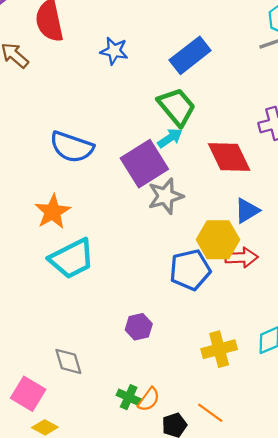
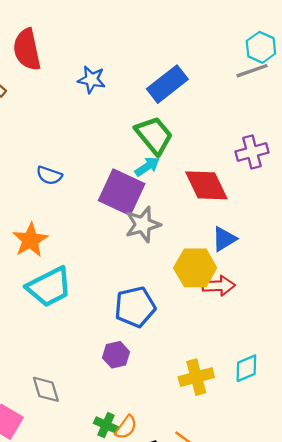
blue semicircle: (72, 147) -> (49, 175), size x0.6
purple square: (144, 164) -> (122, 192), turned -33
blue pentagon: (190, 270) -> (135, 307), moved

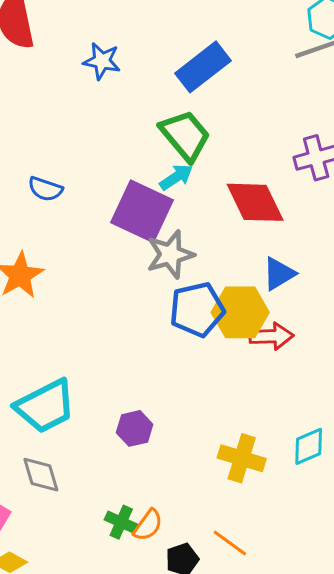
cyan trapezoid: (49, 287) -> (45, 406), moved
blue pentagon: (135, 307) -> (197, 309), moved
yellow cross: (196, 377) -> (242, 458), turned 32

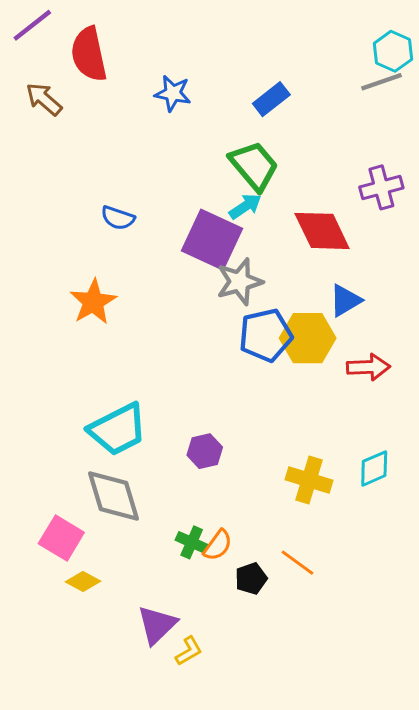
blue rectangle: (203, 67) -> (271, 99), size x0.7
red arrow: (271, 336) -> (368, 367), moved
gray diamond: (41, 475) -> (113, 496), size x1.5

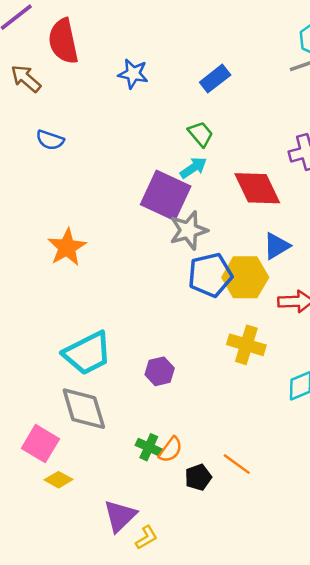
green trapezoid: (254, 166) -> (201, 134), size x0.6
blue semicircle: (118, 218) -> (50, 140), moved
yellow cross: (309, 480) -> (246, 345), moved

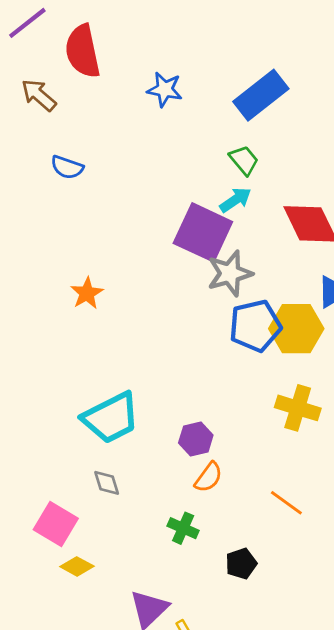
blue rectangle: (215, 79) -> (261, 95), size x1.5
orange star: (67, 247) -> (87, 293), size x0.7
gray diamond: (84, 409) -> (107, 483), size x0.5
orange semicircle: (171, 450) -> (209, 477), moved
orange line: (237, 464) -> (286, 503), moved

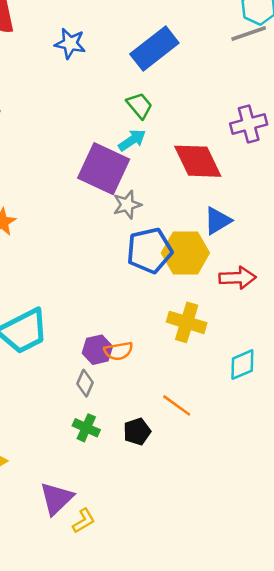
gray star: (230, 273) -> (127, 205), size x0.7
orange semicircle: (209, 477) -> (118, 351), moved, turned 44
gray diamond: (107, 483) -> (85, 383), moved, turned 40
black pentagon: (241, 564) -> (137, 432), moved

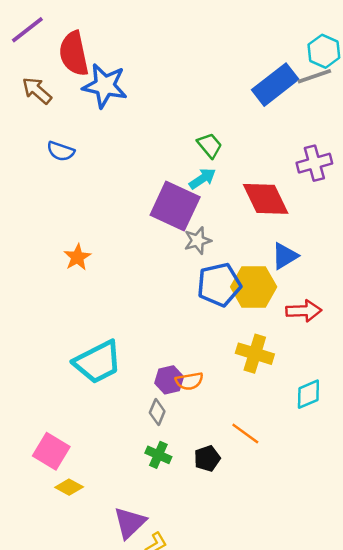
blue star: (70, 43) -> (105, 86), moved, size x1.5
blue rectangle: (154, 48) -> (275, 85), moved

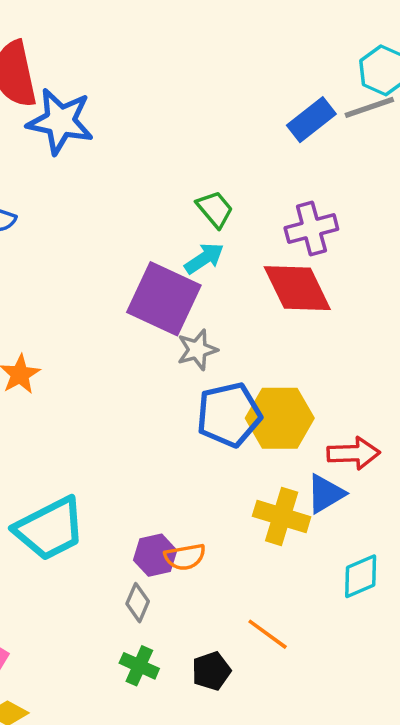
blue rectangle: (275, 85) -> (311, 120), size x0.7
purple cross: (314, 163) -> (311, 229), moved
blue triangle: (285, 256) -> (325, 494), moved

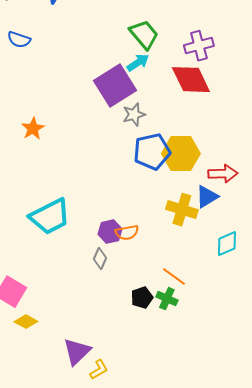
green trapezoid: (215, 209) -> (144, 35), size x1.4
purple square: (164, 299) -> (115, 86), turned 33
green cross: (139, 666) -> (167, 299), moved

